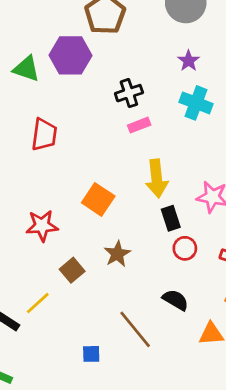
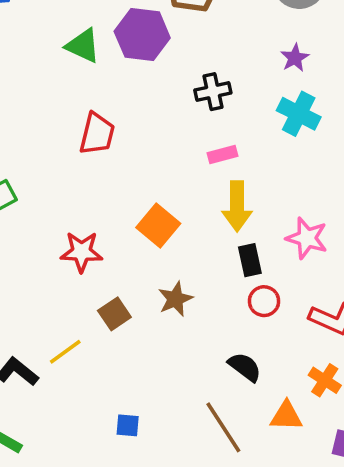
pink rectangle: (139, 125) -> (222, 154), moved
brown line: (135, 329) -> (223, 427), moved

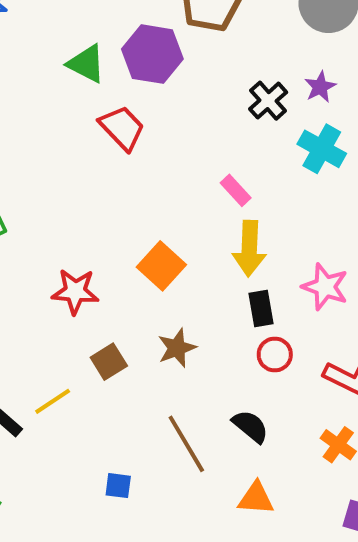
black cross: (213, 92) -> (268, 101), moved, turned -32
red trapezoid: (97, 134) -> (122, 128), moved, turned -60
pink rectangle: (222, 154) -> (236, 190), turned 60
orange triangle: (286, 416) -> (256, 498), moved
brown line: (223, 427) -> (186, 444), moved

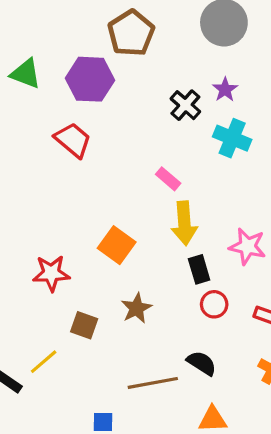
green triangle: (86, 64) -> (26, 74), moved
brown square: (109, 362) -> (84, 325), turned -32
brown line: (186, 444) -> (153, 383), turned -63

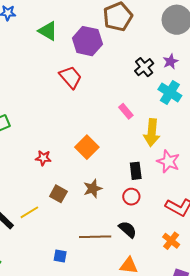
yellow arrow: (184, 223) -> (152, 133), moved
red star: (51, 273) -> (43, 158), size x0.7
red circle: (214, 304) -> (131, 197), moved

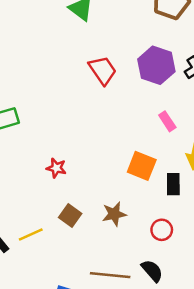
purple hexagon: (87, 41) -> (156, 65), moved
orange square: (87, 147) -> (142, 166), moved, turned -30
black rectangle: (136, 171) -> (173, 184), moved

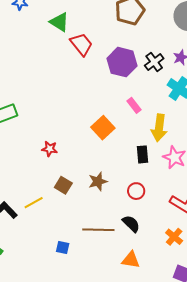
red trapezoid: (103, 70) -> (81, 44), moved
orange square: (142, 166) -> (103, 128), moved, turned 30

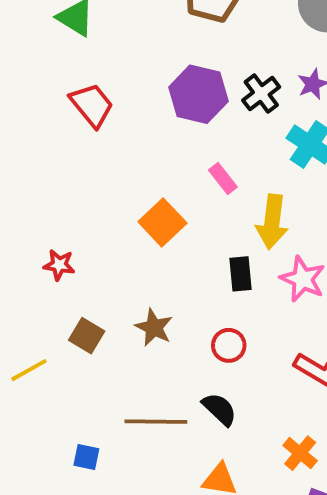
red trapezoid: (81, 44) -> (92, 105), moved
brown star: (98, 181) -> (154, 327), turned -30
orange cross: (174, 237) -> (300, 453), moved

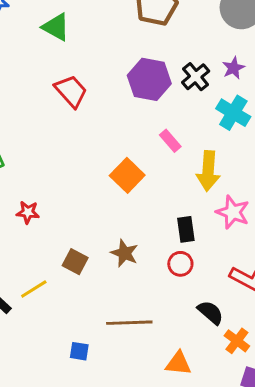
red star: (59, 265) -> (28, 212), moved
black rectangle: (240, 274) -> (186, 229), moved
black semicircle: (220, 409) -> (210, 312), moved

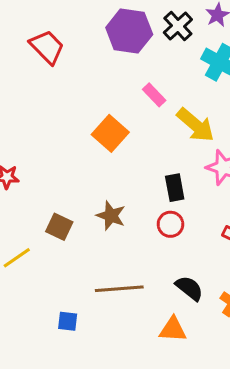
yellow arrow: (208, 171) -> (196, 125), turned -51
black semicircle: (210, 312) -> (189, 288), moved

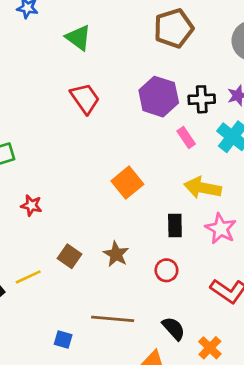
black cross: (178, 26) -> (202, 99), turned 30
pink rectangle: (154, 95) -> (186, 138), moved
yellow arrow: (196, 125) -> (203, 188), turned 141
black rectangle: (175, 188) -> (175, 225), moved

